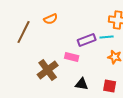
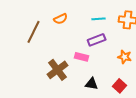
cyan line: (107, 37) -> (99, 19), moved
red square: (110, 86) -> (120, 86), turned 32

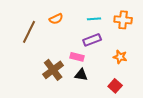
black triangle: (92, 84) -> (81, 75), moved

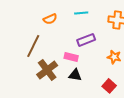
cyan line: (94, 19) -> (81, 13), moved
brown line: (29, 32) -> (33, 46), moved

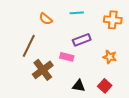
orange semicircle: (50, 19) -> (46, 19), turned 64
black triangle: (75, 75) -> (79, 86), moved

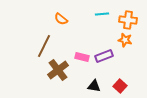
cyan line: (77, 13) -> (102, 14), moved
purple rectangle: (82, 40) -> (104, 56), moved
orange star: (110, 57) -> (125, 40), moved

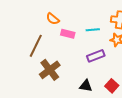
cyan line: (102, 14) -> (93, 30), moved
pink rectangle: (82, 57) -> (68, 34), moved

